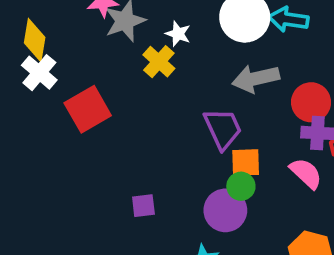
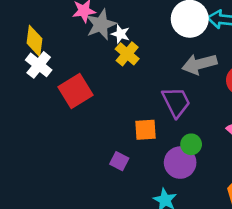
white star: (178, 34) -> (120, 34), moved
orange square: (246, 162) -> (146, 130), moved
purple square: (143, 206) -> (119, 161), turned 36

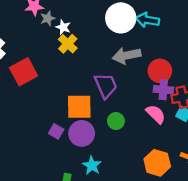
gray star: (101, 24) -> (48, 18), size x0.6
orange square: (146, 130) -> (79, 107), size x1.4
purple circle: (180, 163) -> (82, 133), moved

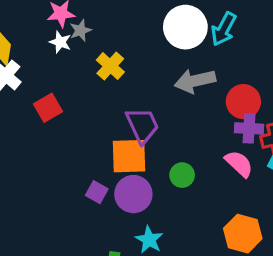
cyan arrow: (147, 20) -> (224, 29), turned -70
white star: (63, 27) -> (60, 42), moved
red square: (24, 72) -> (48, 108), size x0.7
purple trapezoid: (106, 86) -> (142, 125), moved

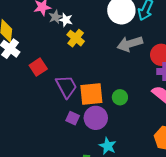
white star: (60, 42) -> (66, 20), moved
purple trapezoid: (142, 125) -> (66, 86), moved
green circle: (182, 175) -> (120, 97), moved

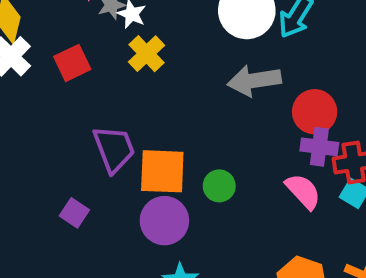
red square: (38, 67) -> (72, 63), moved
purple square: (73, 118) -> (74, 213), moved

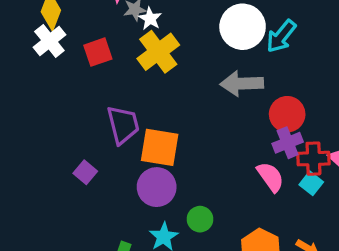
yellow cross: (147, 54) -> (158, 52), size x1.4
purple cross: (319, 147) -> (288, 143), turned -36
green circle: (219, 186) -> (200, 219), moved

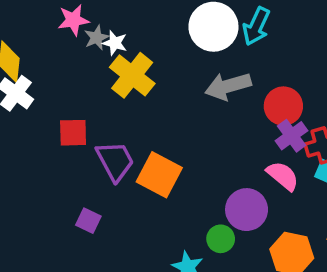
red square: (98, 52) -> (73, 133), moved, turned 32
orange square: (160, 147) -> (159, 175), turned 33
purple circle: (157, 187) -> (247, 210), moved

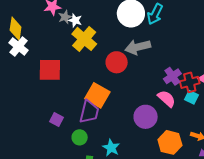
red circle: (283, 106) -> (117, 62), moved
red square: (73, 133) -> (50, 70), size x1.4
purple trapezoid: (115, 161) -> (89, 112), moved, turned 40
green circle: (221, 239) -> (80, 137), moved

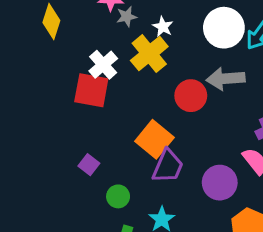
white star: (75, 20) -> (163, 27), moved
white cross: (19, 47) -> (103, 65), moved
purple trapezoid: (89, 112) -> (168, 166), moved

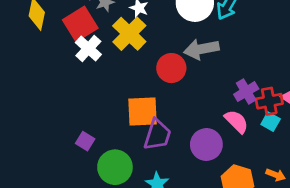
red square: (91, 90) -> (80, 24), moved, turned -36
orange square: (154, 139) -> (143, 111), turned -36
green circle: (118, 196) -> (115, 167), size x1.6

